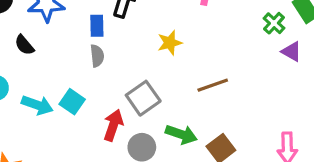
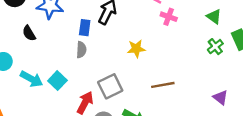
purple triangle: (292, 52) -> (221, 97), moved

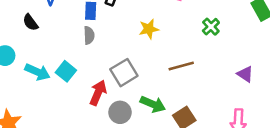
green cross: (215, 47) -> (211, 27), moved

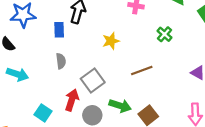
gray semicircle: (89, 35) -> (61, 61), moved
cyan square: (66, 71) -> (43, 113), moved
cyan arrow: (37, 72) -> (18, 74), moved

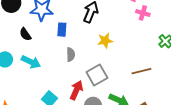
blue rectangle: (59, 30) -> (62, 30), moved
yellow star: (111, 41) -> (105, 41), moved

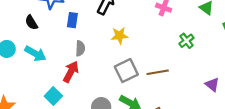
gray square: (97, 75) -> (126, 71), moved
red arrow: (76, 90) -> (71, 72), moved

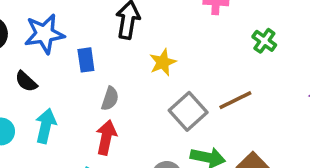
gray semicircle: (80, 48) -> (110, 99), turned 32
cyan arrow: (35, 54) -> (46, 126), turned -90

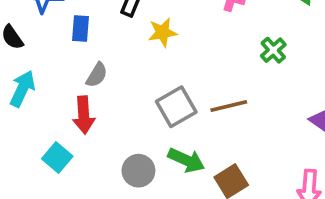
yellow star: (163, 62) -> (163, 32), moved
red arrow: (106, 137) -> (84, 115), turned 152

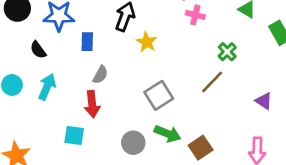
yellow star: (163, 32) -> (147, 42), turned -30
brown line: (229, 106) -> (212, 82), moved, turned -30
cyan square: (57, 158) -> (74, 136), turned -30

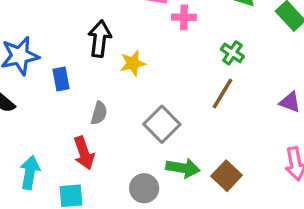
yellow star: (147, 42) -> (133, 63), turned -30
gray semicircle: (100, 75) -> (99, 113), moved
cyan arrow: (47, 87) -> (30, 172), moved

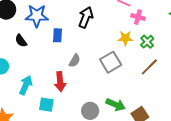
green cross: (232, 53) -> (147, 42), moved
yellow star: (133, 63) -> (125, 38), moved
gray square: (162, 124) -> (111, 62), moved

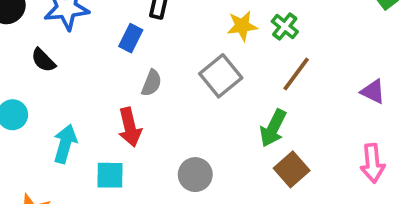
blue rectangle: (57, 35) -> (131, 38), moved, turned 32
green arrow: (116, 105) -> (273, 128), moved, turned 102

